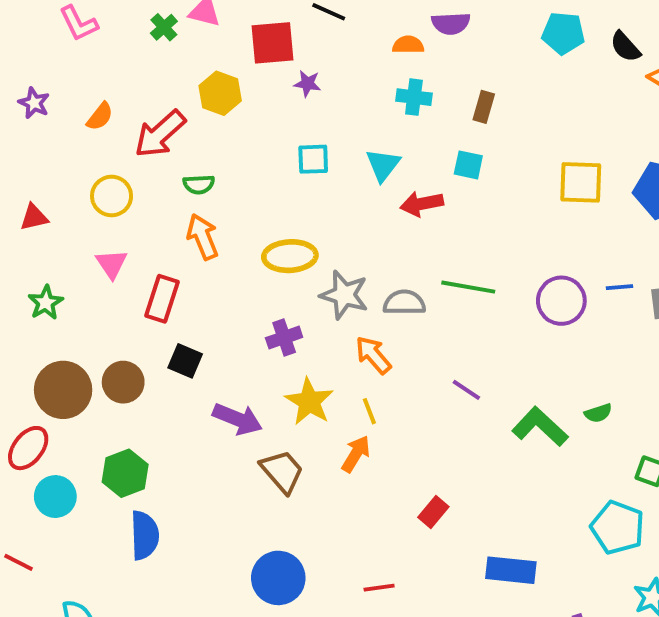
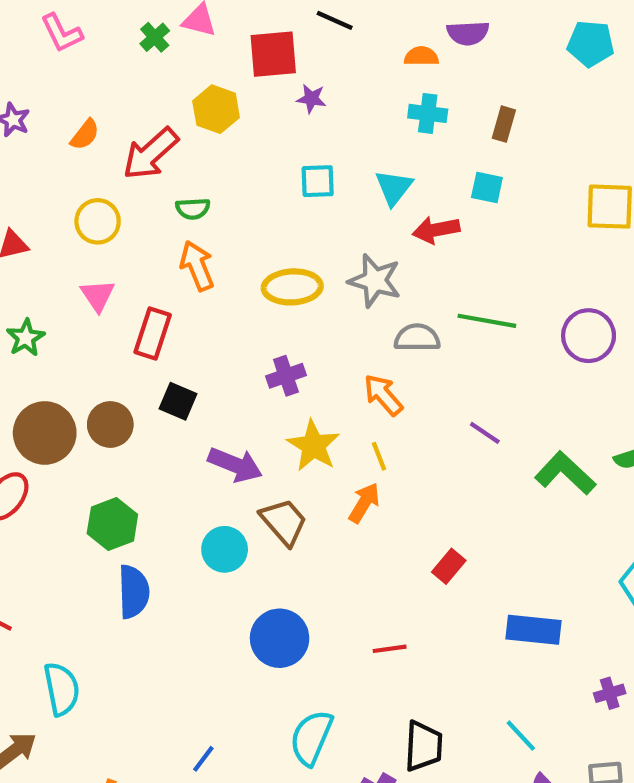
gray star: (344, 295) -> (375, 281), moved
cyan circle: (55, 497) -> (225, 549), moved

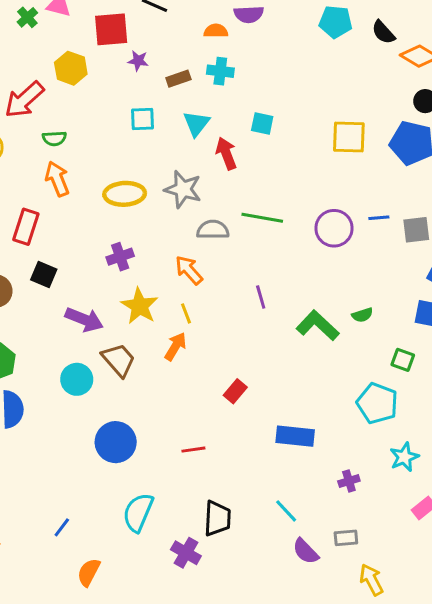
brown rectangle: (504, 124) -> (178, 79), moved, turned 55
red arrow: (436, 230) -> (226, 153), turned 80
purple line: (485, 433) -> (261, 297), turned 40

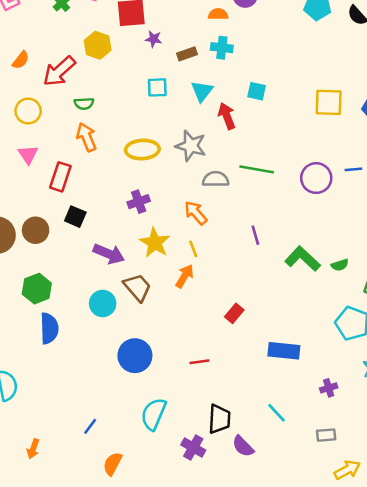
green semicircle: (362, 315) -> (340, 265), moved
purple semicircle: (306, 551) -> (243, 446), moved
yellow arrow: (371, 580) -> (347, 470), turned 90

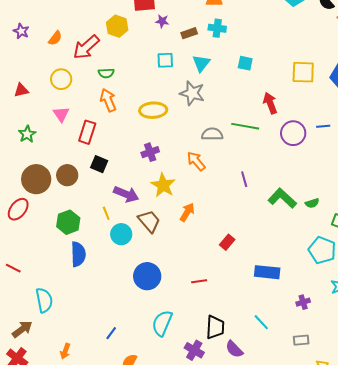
red arrow: (227, 116) -> (270, 103), moved
gray star: (191, 146) -> (192, 93), moved
yellow line: (193, 249) -> (106, 213), moved

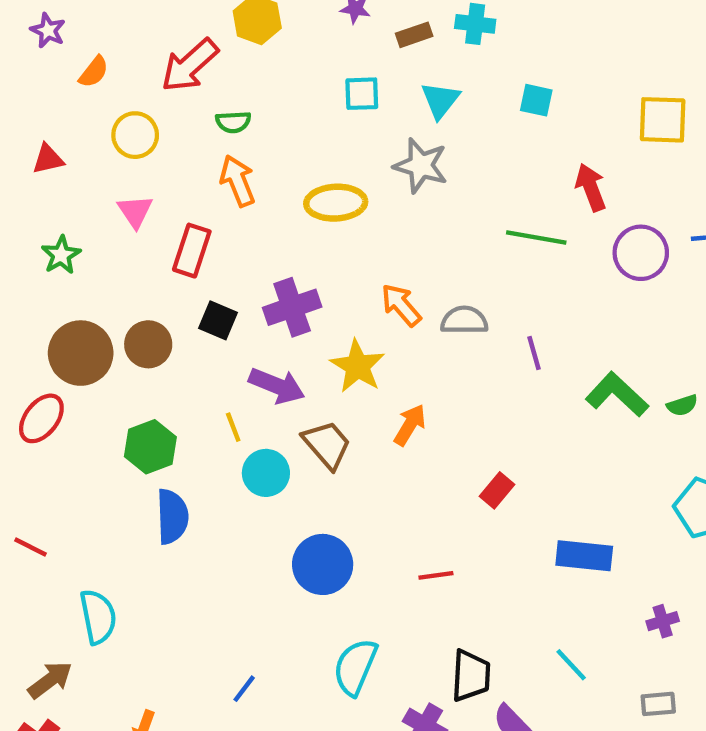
orange semicircle: (55, 38) -> (94, 72), moved
gray semicircle: (212, 134) -> (464, 320), moved
purple cross: (150, 152) -> (292, 307), moved, size x1.4
orange arrow: (196, 161) -> (401, 305), moved

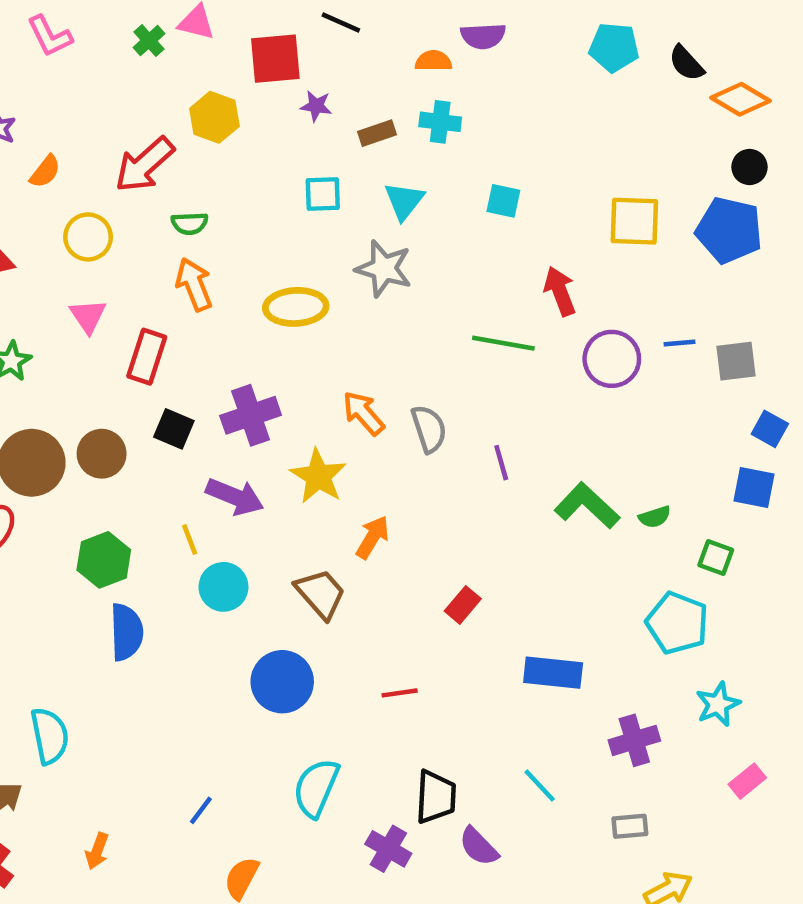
gray semicircle: (464, 320) -> (429, 429), turned 72
brown trapezoid: (327, 445) -> (321, 594), moved
purple cross: (663, 621) -> (634, 740), size x1.5

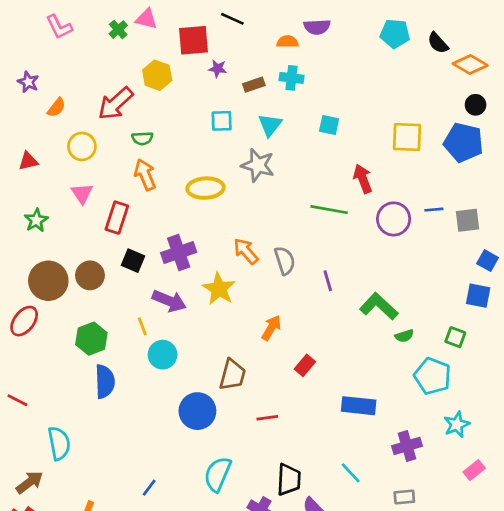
green semicircle: (655, 517) -> (404, 336), moved
orange arrow: (372, 537) -> (271, 328), moved
brown trapezoid: (321, 594) -> (232, 375), moved, turned 56

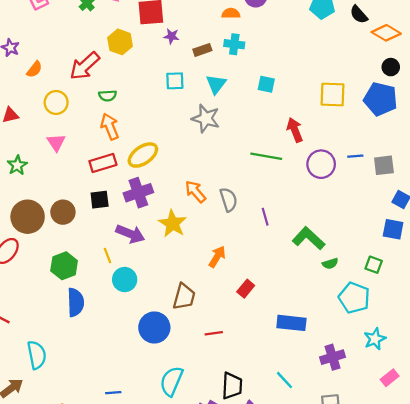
yellow ellipse: (206, 188) -> (143, 155), moved, turned -32
red rectangle: (117, 218) -> (103, 163), moved, turned 55
black square: (133, 261) -> (100, 200), turned -30
blue line: (149, 488) -> (113, 393), turned 49

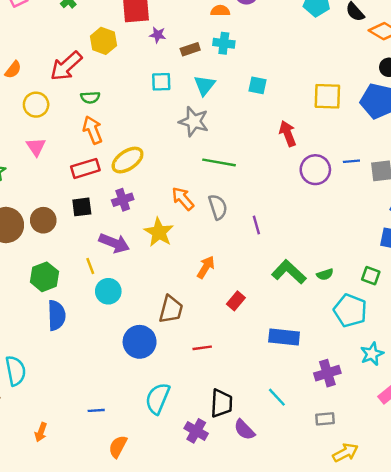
green line: (266, 156) -> (219, 162), moved
purple cross: (138, 193) -> (123, 200), size x0.7
green L-shape: (309, 238) -> (289, 272), moved

